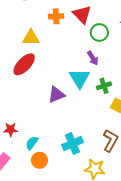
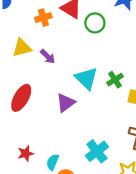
purple arrow: (93, 58) -> (48, 56), moved
red ellipse: (24, 64) -> (21, 98), moved

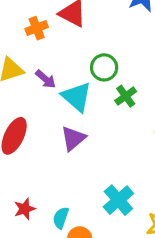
green circle: (95, 23) -> (104, 67), moved
cyan triangle: (86, 78) -> (77, 97), moved
green cross: (115, 80) -> (126, 96), moved

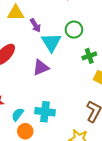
green cross: (126, 96) -> (89, 56), moved
cyan cross: (118, 200) -> (45, 112), moved, turned 30

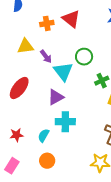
cyan cross: (45, 112) -> (65, 122), moved
cyan semicircle: (18, 114) -> (44, 135), moved

